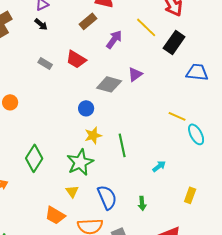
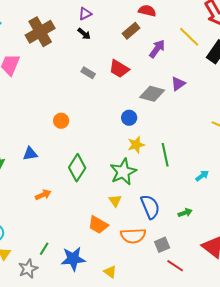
orange circle: (10, 102) -> (61, 121), moved
green arrow: (142, 203) -> (185, 213), turned -104

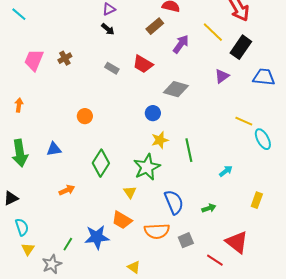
brown cross: (40, 32) -> (65, 58), moved, size x0.5
purple triangle: (178, 84) -> (222, 76), moved
yellow triangle: (115, 201) -> (130, 192), moved
blue star: (73, 259) -> (97, 237), moved
red line: (175, 266) -> (215, 260), moved

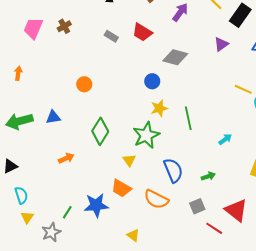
green arrow: (20, 153) -> (19, 121), turned 84
orange semicircle: (157, 231) -> (156, 199), turned 30
gray square: (186, 240) -> (197, 206), moved

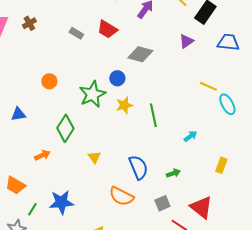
green star: (146, 135) -> (92, 94), moved
orange arrow: (66, 158) -> (42, 155), moved
orange trapezoid: (121, 188) -> (15, 185), moved

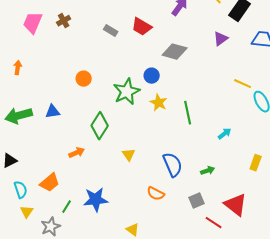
yellow star: (124, 105) -> (159, 103), turned -30
orange trapezoid: (15, 185) -> (50, 183), turned -70
orange semicircle: (121, 196) -> (156, 194), size x0.7

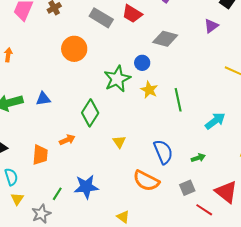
gray rectangle: (111, 31) -> (101, 18), size x1.6
orange circle: (84, 79) -> (74, 49), moved, size x1.6
cyan arrow: (225, 134) -> (215, 121), size x1.5
orange trapezoid: (50, 183) -> (40, 155), moved, turned -45
orange semicircle: (156, 194) -> (146, 181), size x1.5

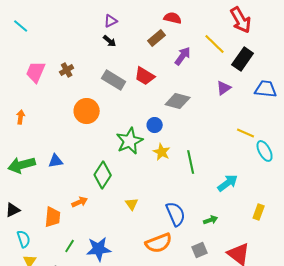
orange semicircle: (146, 181) -> (159, 243), turned -48
green line: (57, 194) -> (70, 246), moved

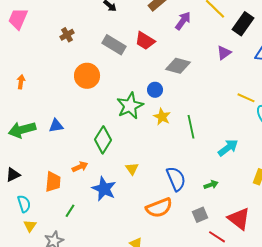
pink trapezoid: (36, 72) -> (18, 19), moved
blue star: (99, 249) -> (104, 189), moved, turned 30

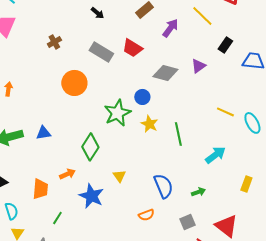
black rectangle: (243, 24) -> (225, 45), moved, size x0.7
purple triangle: (224, 53) -> (198, 66), moved
yellow line: (246, 98) -> (225, 112), moved
orange semicircle: (159, 208) -> (146, 215), size x0.6

